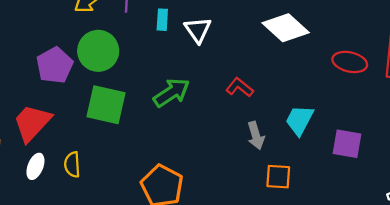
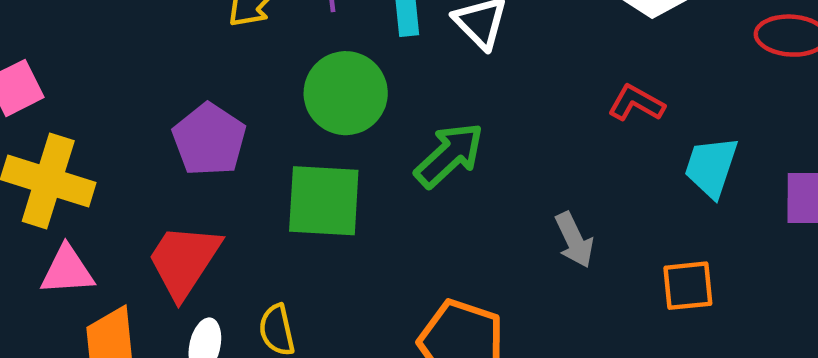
green circle: (98, 51) -> (346, 93), moved
red L-shape: (240, 87) -> (636, 103), moved
gray arrow: (256, 136) -> (574, 240), moved

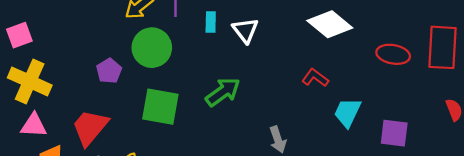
green circle: (346, 93) -> (152, 48), moved
purple pentagon: (209, 140) -> (109, 71), size x0.7

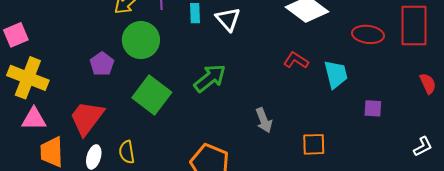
green square: (160, 107) -> (152, 95), turned 30
cyan trapezoid: (347, 113) -> (336, 74), moved, turned 144
purple square: (394, 133) -> (373, 108), size x0.7

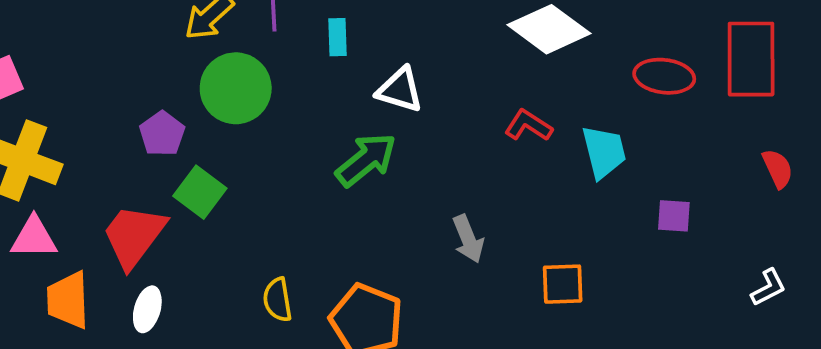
white triangle: (228, 19) -> (400, 90), moved, turned -32
green square: (152, 95) -> (200, 192), moved, size x0.7
yellow semicircle: (127, 152) -> (278, 300), moved

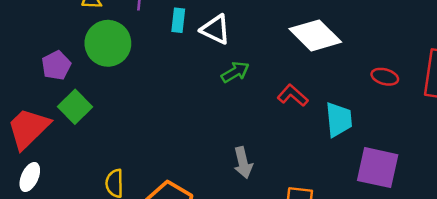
red ellipse: (664, 76) -> (385, 77), size x0.7
white triangle: (400, 90) -> (215, 29), moved
green arrow: (366, 160) -> (235, 72), moved, size x0.7
purple square: (674, 216) -> (378, 168), size x1.8

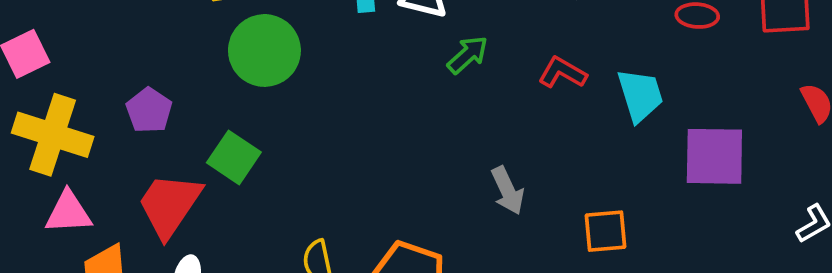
purple pentagon: (56, 65) -> (149, 110), moved

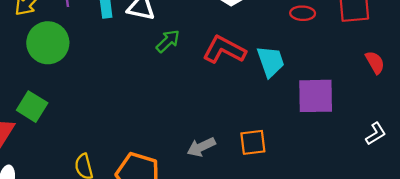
red L-shape: (562, 73) -> (224, 50), size x1.5
gray arrow: (508, 191) -> (201, 147), moved, turned 92

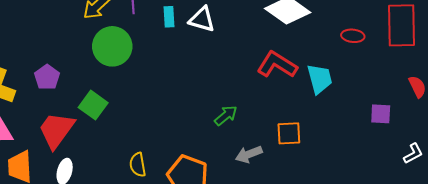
green arrow: (168, 41) -> (226, 115), moved
purple square: (316, 96) -> (381, 114), moved, size x0.6
orange square: (253, 142) -> (289, 133), moved

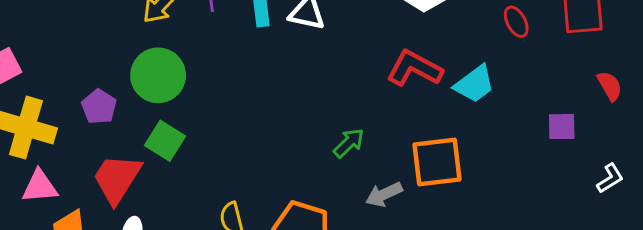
red ellipse: (353, 36) -> (516, 22), turned 60
green circle: (112, 46) -> (158, 75), moved
cyan trapezoid: (320, 79) -> (474, 84), turned 72
orange square: (289, 133) -> (437, 162), size x1.5

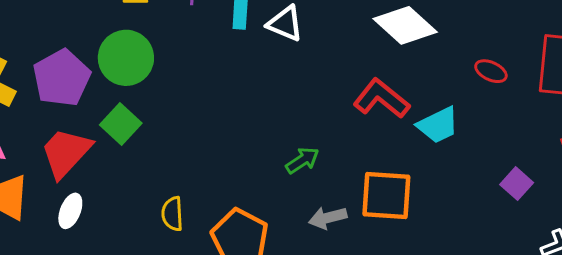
red ellipse: (516, 22) -> (491, 71), turned -48
purple pentagon: (99, 107) -> (62, 78), size x1.6
purple square: (562, 127) -> (517, 184), turned 32

